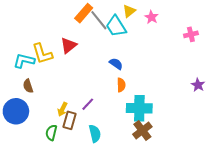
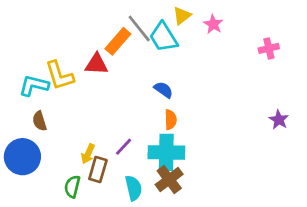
orange rectangle: (84, 13) -> (118, 41), moved
red triangle: (69, 46) -> (96, 64), turned 42
cyan cross: (139, 108) -> (166, 152), moved
brown cross: (142, 130) -> (169, 179), moved

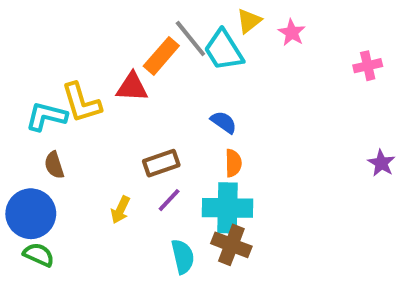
brown rectangle: (98, 170) -> (161, 163), moved, turned 55
brown cross: (169, 179) -> (231, 245), turned -32
green semicircle: (72, 187) -> (39, 255), moved, turned 100

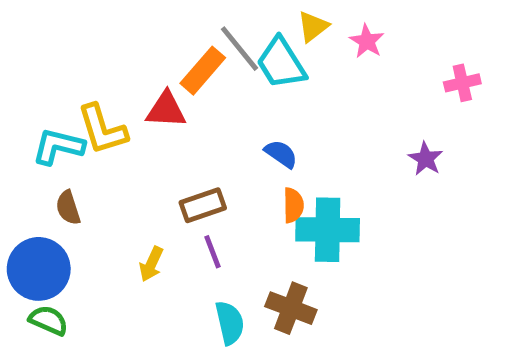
purple star: (381, 163) -> (426, 159), moved
purple line: (169, 200) -> (213, 252), turned -64
cyan cross: (227, 208) -> (328, 230), moved

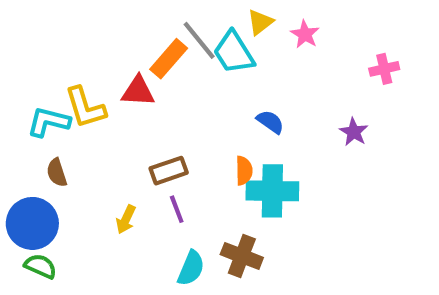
blue semicircle: (281, 154) -> (270, 122), moved
cyan semicircle: (230, 323) -> (191, 268), turned 36

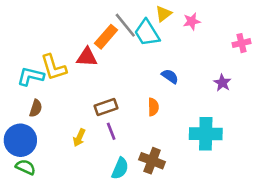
pink star: (305, 34) -> (192, 21), turned 30
brown semicircle: (57, 173) -> (36, 108), turned -144
cyan cross: (272, 191) -> (206, 134), moved

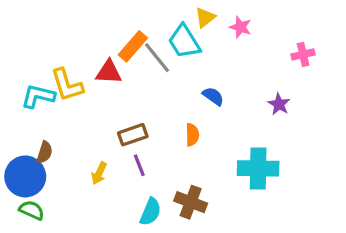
pink star: (192, 21) -> (240, 27), turned 30
gray line: (125, 25) -> (157, 58), moved
brown semicircle: (36, 108) -> (45, 152), moved

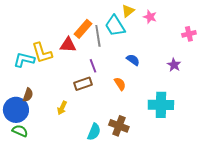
gray line: (157, 58) -> (98, 36), turned 30
orange semicircle: (192, 135) -> (120, 84), turned -32
purple line: (139, 165) -> (93, 66), moved

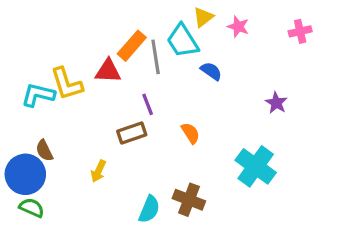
pink cross: (189, 34) -> (300, 31), moved
blue semicircle: (133, 60) -> (211, 71), moved
brown semicircle: (28, 95) -> (44, 150), turned 136
cyan cross: (161, 105) -> (256, 166), turned 35

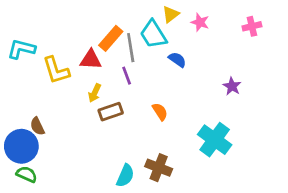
cyan L-shape: (38, 95) -> (21, 49), moved
purple line: (148, 104) -> (127, 76), moved
yellow arrow: (98, 171) -> (95, 93), moved

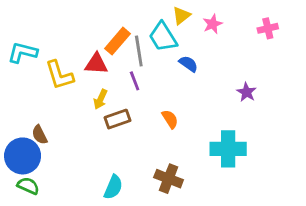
pink star: (200, 22) -> (213, 24), turned 30
cyan cross: (215, 140) -> (228, 149), turned -36
cyan semicircle: (125, 176) -> (113, 187), moved

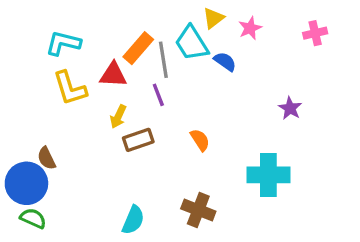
cyan L-shape: (23, 52) -> (63, 43), moved
blue semicircle: (188, 64) -> (225, 61), moved

